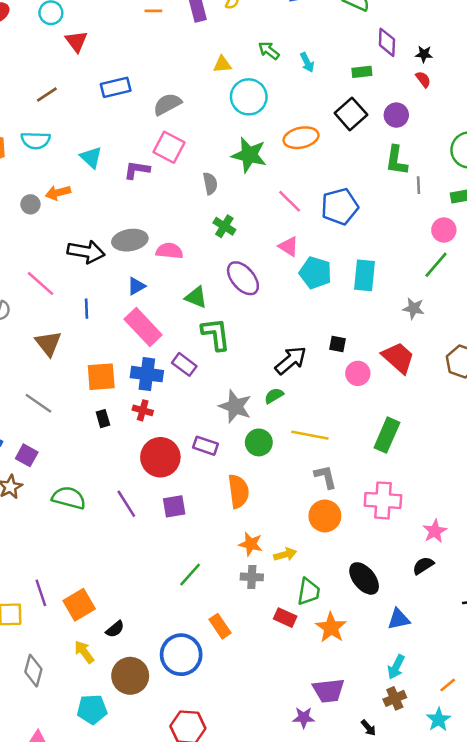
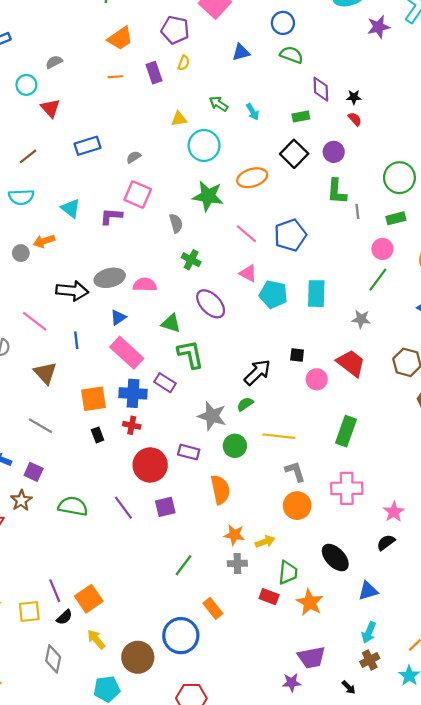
gray semicircle: (167, 104) -> (134, 157), size x0.6
black semicircle: (115, 629) -> (64, 617), moved

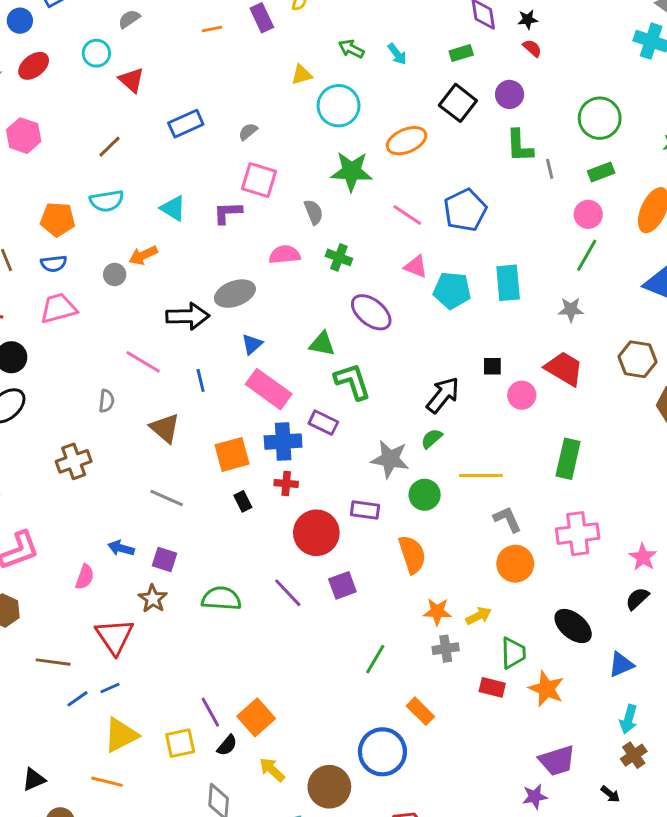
pink semicircle: (145, 285) -> (285, 255), moved

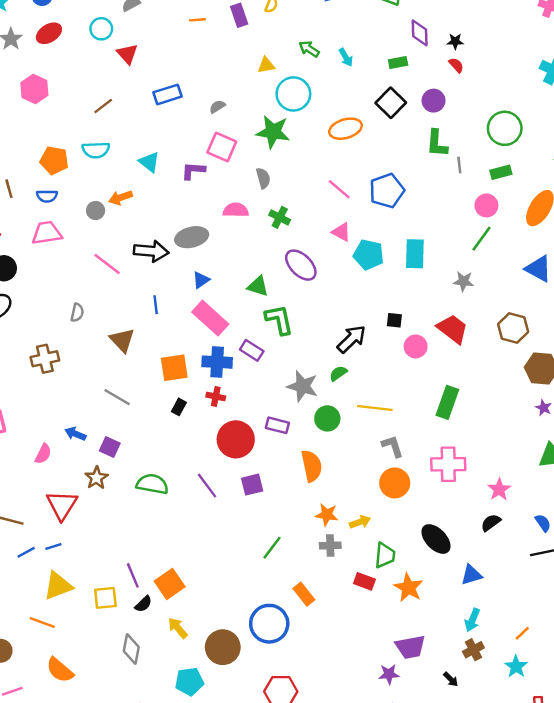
green star: (352, 171) -> (273, 132), moved
pink line: (143, 362) -> (107, 264), moved
black rectangle: (243, 501) -> (179, 407), turned 49

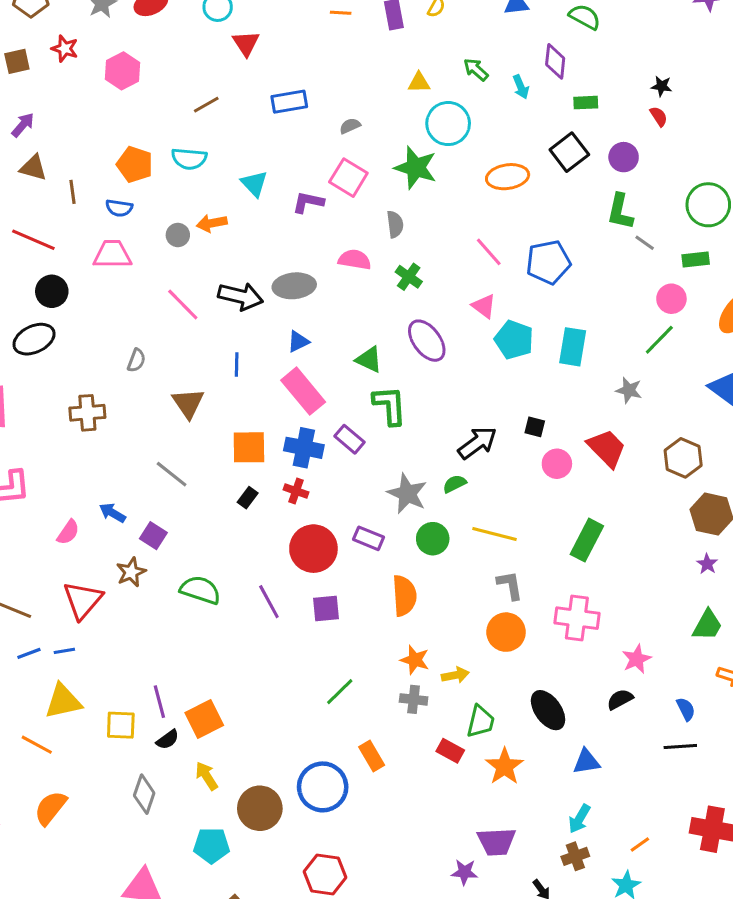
purple diamond: (420, 33) -> (555, 61), moved
gray line: (459, 165) -> (645, 243), turned -56
orange semicircle: (60, 670) -> (50, 808), turned 80

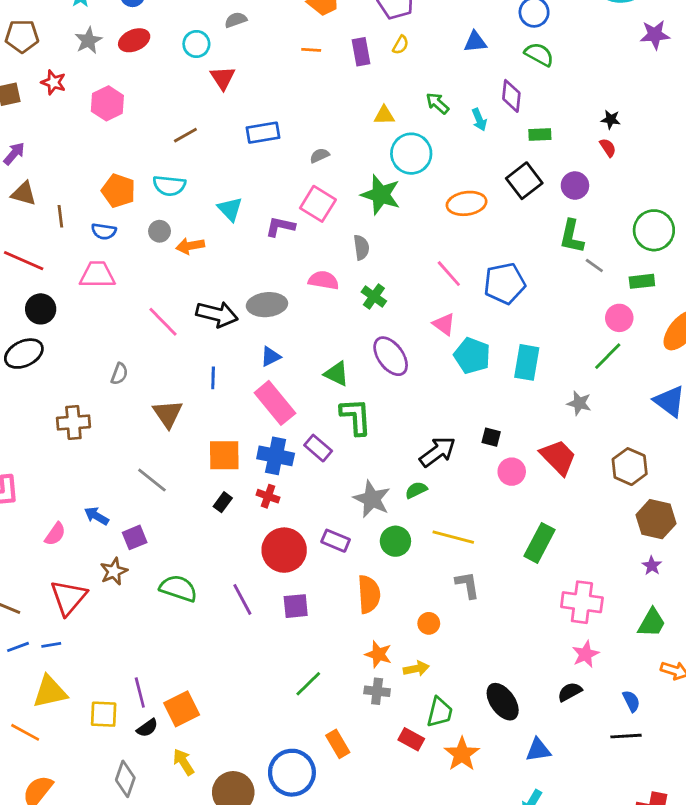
gray circle: (178, 235) -> (160, 231), moved
purple square: (153, 536) -> (135, 537), turned 35
pink cross: (577, 618) -> (582, 602), moved
orange circle: (506, 632) -> (429, 623), moved, size x0.6

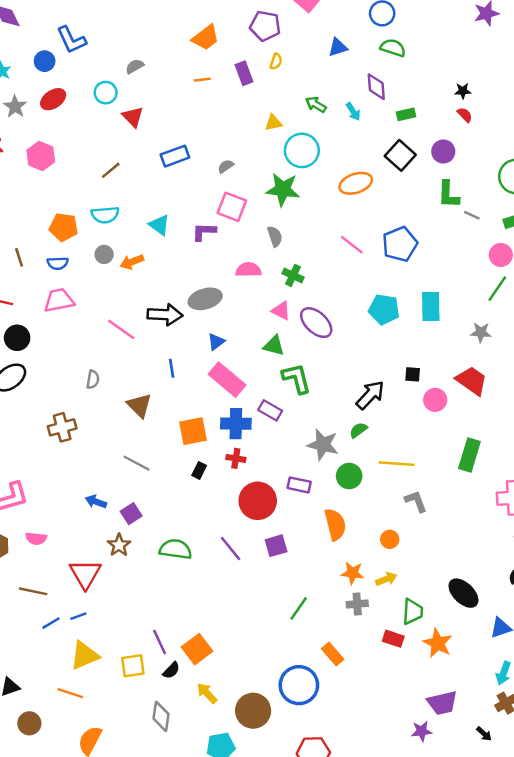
pink triangle: (444, 324) -> (281, 311), moved
pink semicircle: (55, 534) -> (36, 538), moved, turned 72

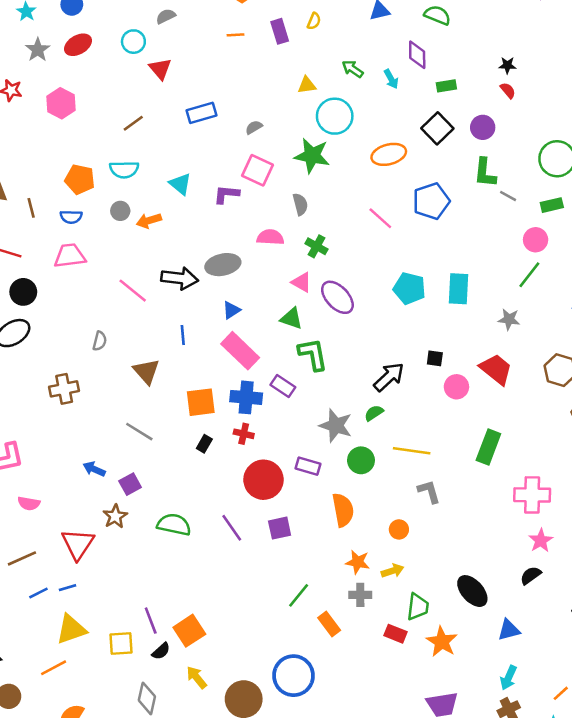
blue pentagon: (400, 244) -> (431, 201), moved
brown line: (33, 591) -> (22, 558), turned -40
orange rectangle: (333, 654) -> (329, 624), moved
orange line: (70, 693) -> (54, 668), turned -50

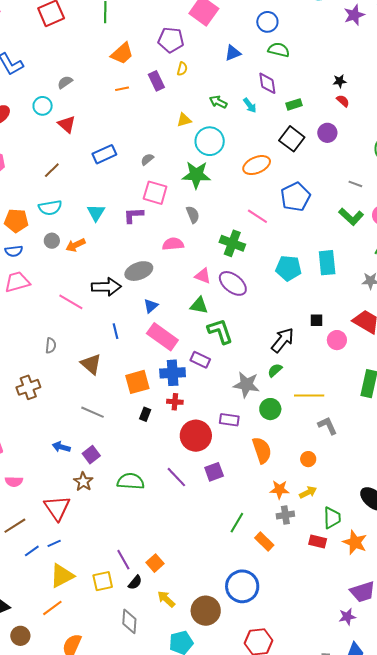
green L-shape: (485, 173) -> (351, 217), moved, turned -45
cyan triangle: (180, 184) -> (96, 213), turned 30
green cross: (317, 246) -> (232, 243), moved, size x1.4
orange square: (189, 631) -> (155, 563), size x0.7

